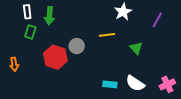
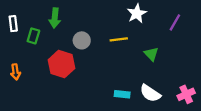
white rectangle: (27, 12) -> (13, 24), moved
gray circle: (77, 46) -> (82, 40), moved

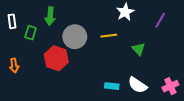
gray circle: (82, 40) -> (75, 37), size x1.5

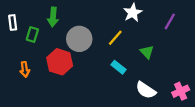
yellow line: (109, 36) -> (115, 38), turned -42
orange arrow: (14, 65) -> (25, 69), moved
cyan rectangle: (112, 86) -> (119, 67), moved, turned 32

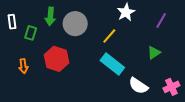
gray circle: (79, 39) -> (75, 24), moved
green triangle: (147, 52) -> (154, 53), moved, turned 40
cyan rectangle: (119, 67) -> (112, 64), size x1.6

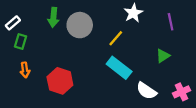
purple line: (161, 21) -> (171, 22), turned -42
white rectangle: (12, 22) -> (13, 23), turned 56
green rectangle: (31, 33) -> (21, 41), moved
red hexagon: (57, 59) -> (60, 81), moved

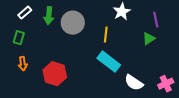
white rectangle: (13, 23) -> (25, 13), moved
yellow line: (116, 38) -> (106, 35), turned -35
green triangle: (163, 56) -> (149, 39), moved

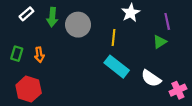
green rectangle: (19, 38) -> (17, 54), moved
orange arrow: (23, 64) -> (39, 55), moved
red hexagon: (55, 74) -> (29, 89), moved
white semicircle: (134, 83) -> (151, 78), moved

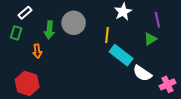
green arrow: (52, 17) -> (49, 30), moved
green rectangle: (17, 54) -> (16, 33), moved
cyan rectangle: (117, 67) -> (121, 55), moved

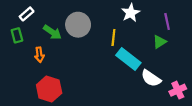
green arrow: (49, 30) -> (52, 32), turned -60
green rectangle: (16, 33) -> (17, 35), turned -32
red hexagon: (27, 83) -> (49, 89), moved

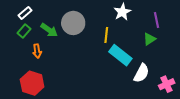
green rectangle: (17, 35) -> (24, 31), moved, turned 56
white semicircle: (151, 78) -> (141, 73), turned -96
red hexagon: (49, 89) -> (32, 83), moved

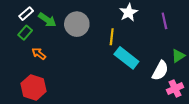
green arrow: (49, 30) -> (47, 20), moved
green triangle: (149, 39) -> (178, 56), moved
orange arrow: (37, 51) -> (39, 54), turned 136
white semicircle: (141, 73) -> (160, 71), moved

